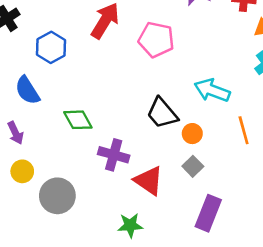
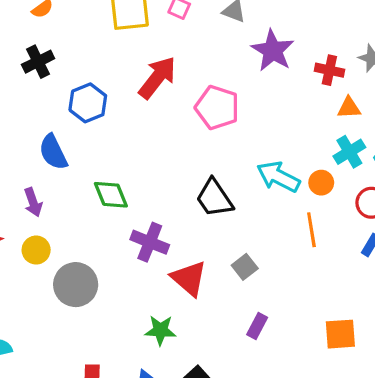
orange circle: (192, 134) -> (321, 183), moved
purple rectangle: (208, 213) -> (257, 326), size x0.6

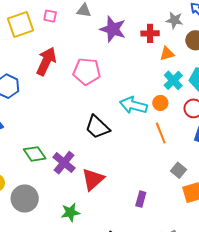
green diamond: (111, 195) -> (35, 154), moved
purple cross: (150, 242) -> (64, 163), turned 30
gray square: (245, 267) -> (179, 170), moved
red triangle: (189, 278) -> (93, 179), turned 50
green star: (160, 330) -> (70, 212), moved

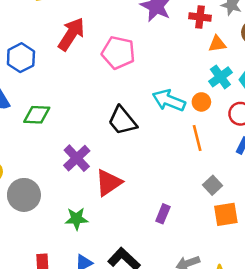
green diamond: (35, 154) -> (37, 115), moved, turned -60

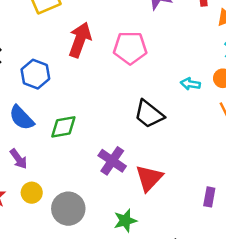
cyan arrow: (169, 100) -> (190, 84), size x0.6

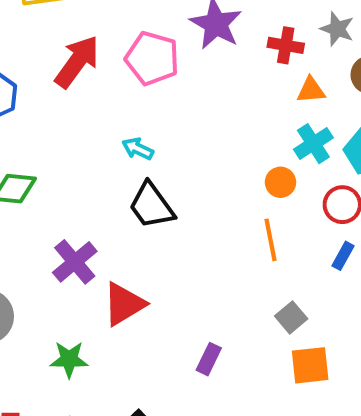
pink pentagon: (130, 48) -> (152, 58), moved
cyan arrow: (190, 84) -> (138, 149), moved

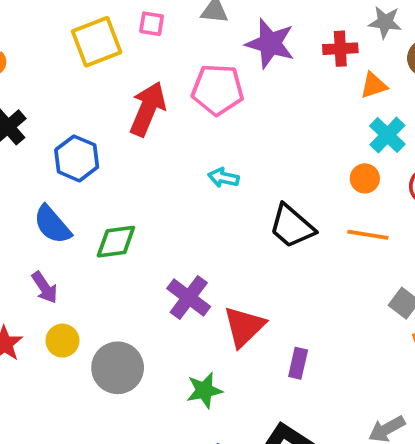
black trapezoid: (151, 206) -> (292, 226), moved
orange line: (271, 240) -> (368, 235), turned -57
purple rectangle: (209, 359) -> (298, 363), moved

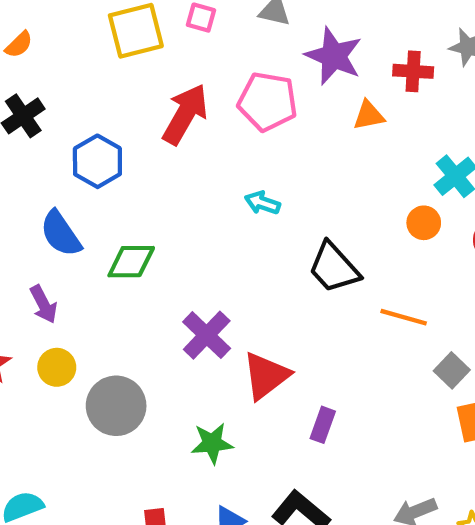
orange triangle: (374, 85) -> (369, 115), moved
orange line: (368, 235) -> (404, 317), moved

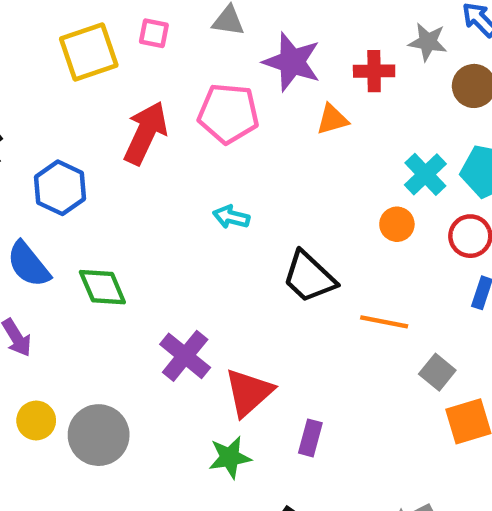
green diamond: (131, 262) -> (102, 287), turned 72
yellow circle: (57, 367) -> (36, 420), moved
green star: (212, 443) -> (230, 457), moved

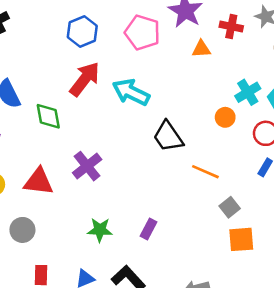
red arrow: (146, 133) -> (85, 79), moved
blue hexagon: (60, 188) -> (82, 31), moved
cyan arrow: (231, 217) -> (131, 92), size x1.8
red triangle: (249, 392) -> (38, 182), moved, turned 36
gray circle: (99, 435) -> (22, 230), moved, size x0.7

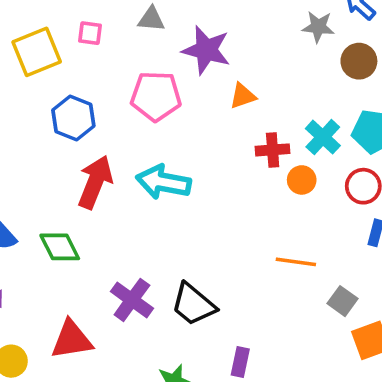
red cross: (231, 27) -> (273, 150), moved
black trapezoid: (168, 137) -> (193, 304), moved

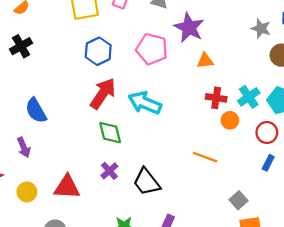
green diamond: (60, 247) -> (110, 133), moved
orange line: (296, 262) -> (205, 157), moved
purple cross: (132, 300) -> (109, 171), size x0.7

